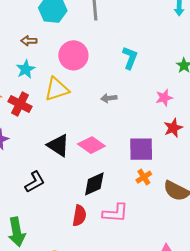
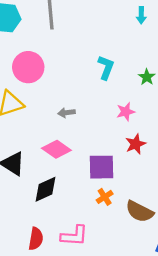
cyan L-shape: (130, 58) -> (106, 67), moved
pink diamond: (91, 145) -> (56, 149), moved
black diamond: (94, 184) -> (46, 189), moved

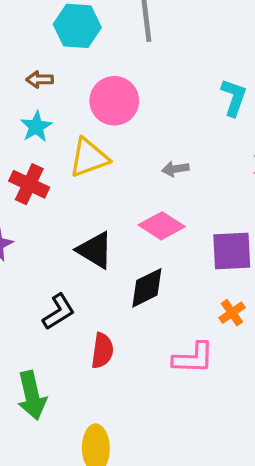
orange cross: (105, 197) -> (232, 313), moved
red semicircle: (36, 239) -> (102, 351), moved

